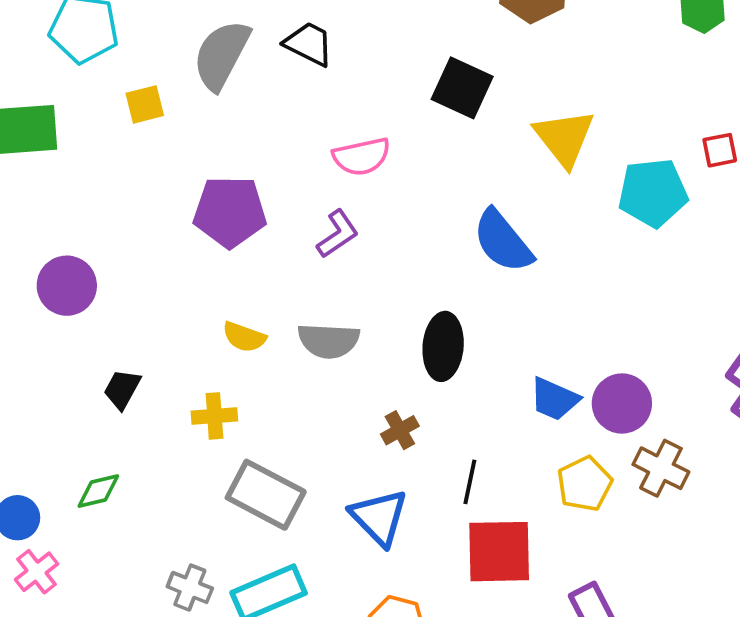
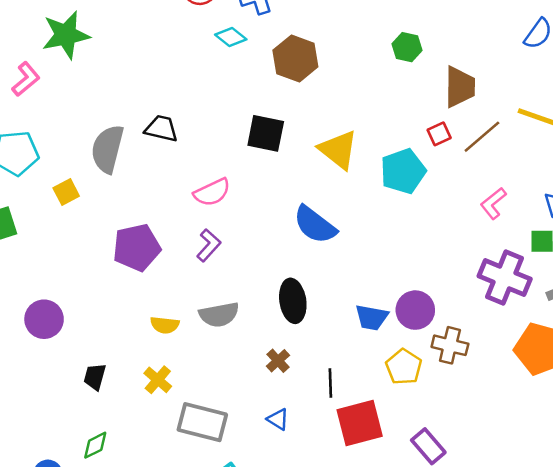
yellow cross: (214, 416) -> (158, 380), turned -32
blue triangle: (379, 517) -> (278, 419), size x0.6

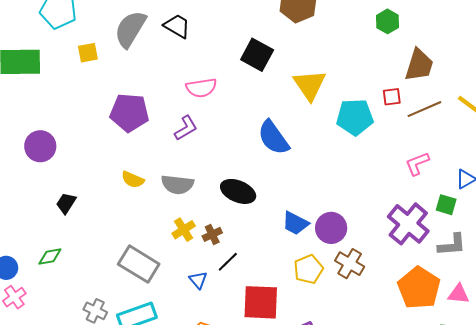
black ellipse: (293, 301) -> (238, 191), turned -76
yellow cross: (158, 380) -> (184, 230), moved
black line: (330, 383) -> (228, 262), moved, turned 30

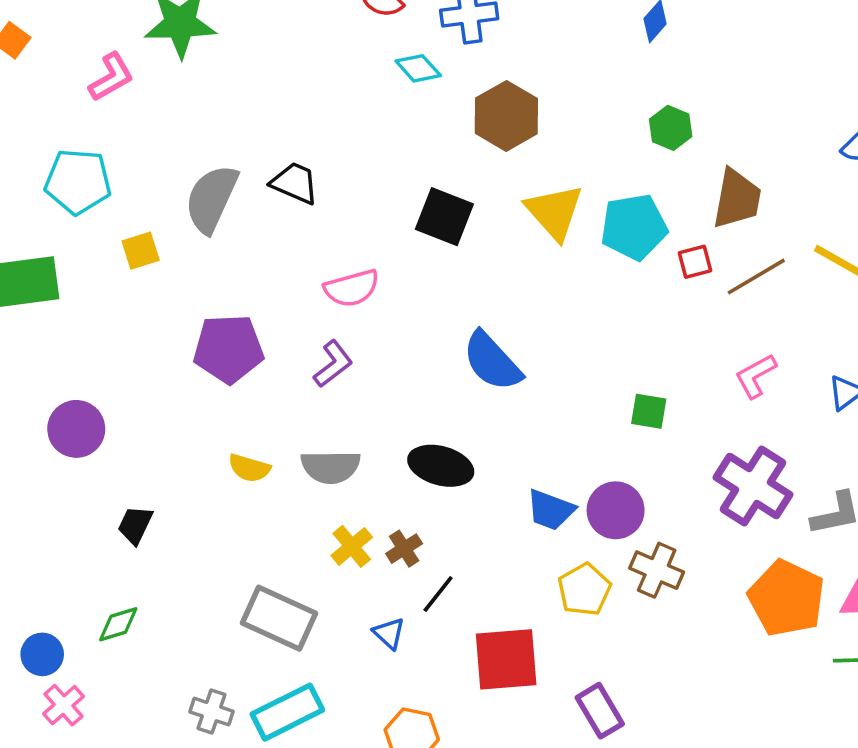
yellow triangle: (310, 85) -> (554, 212), moved
cyan pentagon: (355, 117) -> (634, 227), moved
green square: (446, 205) -> (649, 411), moved

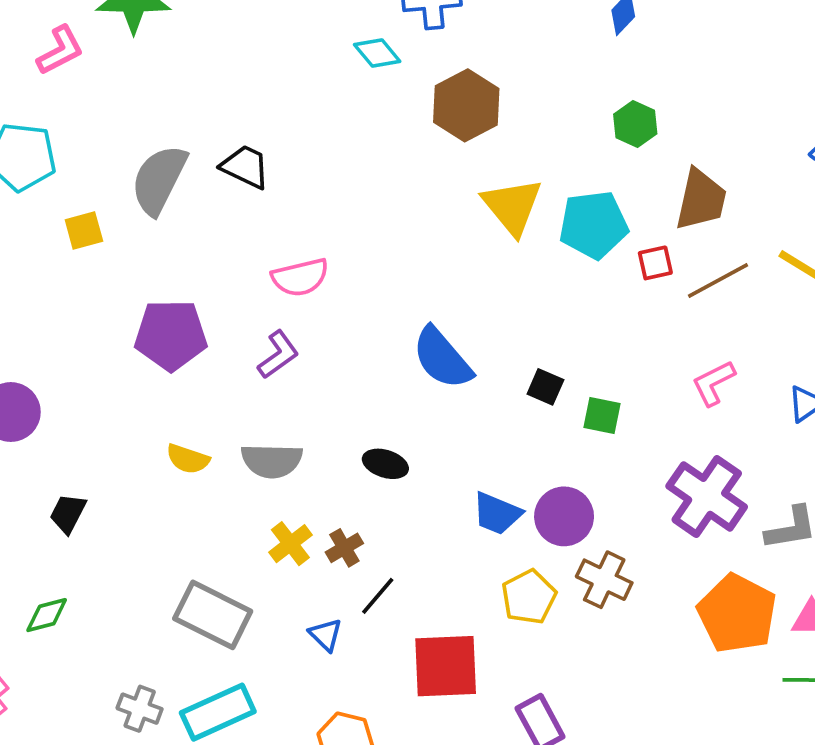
black square: (444, 217) -> (545, 387), moved, size x0.6
black ellipse: (441, 466) -> (385, 464), size x0.7

